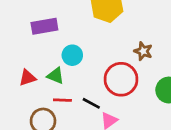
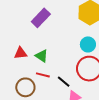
purple rectangle: (44, 26) -> (41, 18), turned -48
cyan circle: (72, 55) -> (88, 44), moved

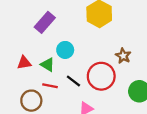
cyan circle: (88, 44) -> (65, 50), moved
black line: (64, 82) -> (73, 81), moved

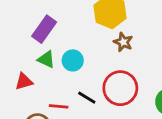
brown star: (123, 56) -> (123, 42), moved
green triangle: (48, 65) -> (46, 59), moved

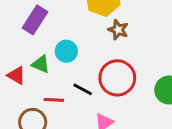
green triangle: (46, 59) -> (41, 64), moved
red triangle: (24, 81) -> (16, 75), turned 48

